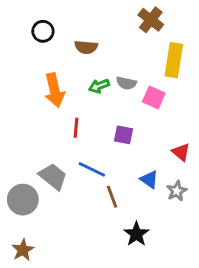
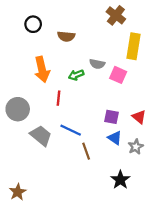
green arrow: (99, 86) -> (76, 75), moved
purple square: (123, 135) -> (111, 117), moved
gray circle: (23, 200) -> (18, 109), moved
black star: (136, 234) -> (120, 180), moved

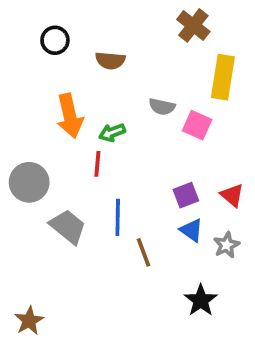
green arrow: (76, 75) -> (112, 132), moved
purple square: (111, 117) -> (186, 195), turned -32
blue line: (71, 130) -> (118, 217), turned 65

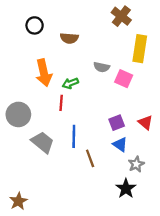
gray star: (227, 245) -> (136, 164), moved

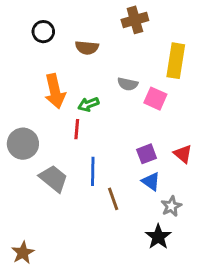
brown cross: (121, 16) -> (135, 20), moved, turned 36

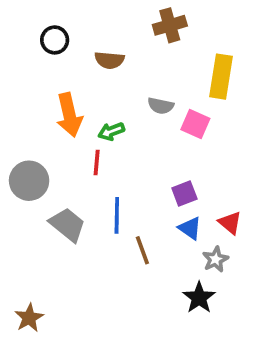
red triangle: (183, 154) -> (230, 223), moved

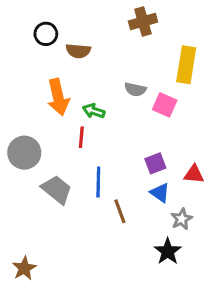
brown semicircle: (109, 60) -> (78, 51), moved
green arrow: (111, 131) -> (94, 111), turned 40
red triangle: (230, 223) -> (194, 174), moved, turned -35

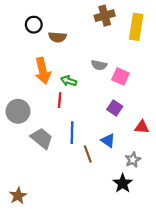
yellow rectangle: (186, 65) -> (136, 27), moved
purple square: (155, 163) -> (115, 108), moved, turned -35
blue triangle: (160, 193) -> (108, 141), moved

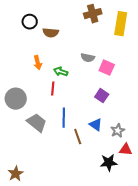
orange arrow: (43, 71) -> (38, 63), size x0.6
red triangle: (142, 127) -> (126, 150), moved
gray star: (133, 160) -> (118, 131), moved
black star: (123, 183) -> (109, 163), turned 30

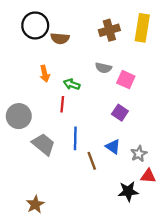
brown cross: (93, 14) -> (109, 30), moved
black circle: (30, 22) -> (35, 25), size x1.5
brown star: (16, 174) -> (35, 204), moved

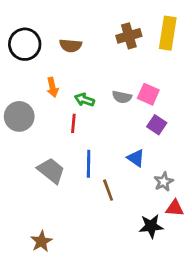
black circle: (35, 25) -> (25, 44), moved
gray semicircle: (103, 68) -> (122, 97), moved
purple square: (120, 113) -> (157, 125), moved
gray circle: (19, 116) -> (19, 116), moved
blue triangle: (113, 147) -> (136, 158), moved

